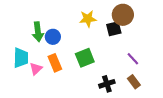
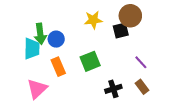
cyan trapezoid: (21, 58) -> (32, 49), moved
pink triangle: (36, 69) -> (37, 89), moved, size x1.5

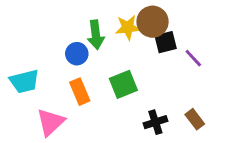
brown circle: (130, 16) -> (153, 22), moved
green arrow: (40, 34) -> (96, 35), moved
cyan trapezoid: (32, 49) -> (24, 81), moved, turned 75
purple line: (141, 62) -> (193, 58), moved

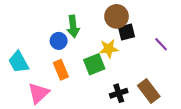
yellow star: (128, 27) -> (109, 49), moved
purple line: (193, 58) -> (161, 44), moved
cyan trapezoid: (24, 81) -> (19, 62), turned 75
brown rectangle: (195, 119) -> (149, 91), size x1.5

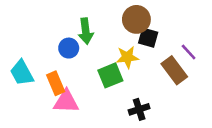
black square: (127, 32) -> (148, 38), turned 30
orange rectangle: (61, 70) -> (56, 83), moved
brown rectangle: (149, 91) -> (174, 70), moved
pink triangle: (39, 93) -> (66, 101), moved, turned 45

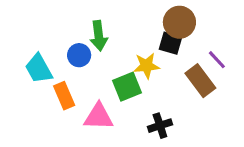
brown circle: (136, 19) -> (179, 22), moved
cyan trapezoid: (22, 73) -> (39, 69), moved
pink triangle: (66, 101) -> (99, 117), moved

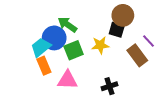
green arrow: (99, 36) -> (67, 25), turned 132
blue circle: (79, 55) -> (54, 38), size x1.5
cyan trapezoid: (39, 69) -> (41, 47), moved, turned 80
green square: (127, 87) -> (74, 50), moved

